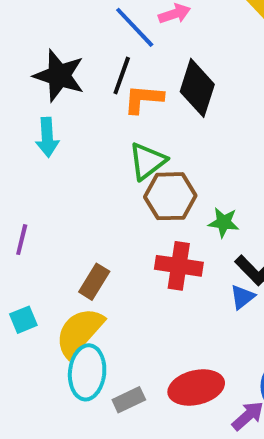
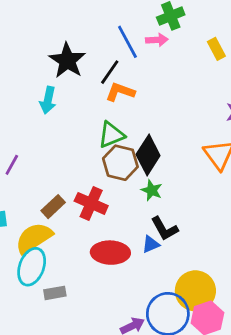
black diamond: (197, 88) -> (148, 155), moved
red cross: (179, 266) -> (91, 203), moved
red ellipse: (196, 387) -> (110, 253), moved

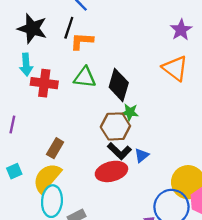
green triangle: (111, 135) -> (85, 77), turned 45
brown hexagon: (120, 163) -> (115, 126), moved
red cross: (91, 203) -> (44, 83), moved
black L-shape: (165, 229) -> (119, 151), moved

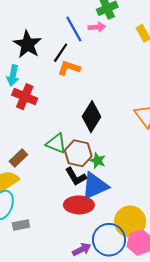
green triangle: (85, 77) -> (56, 143), moved
green star: (130, 112) -> (98, 161), moved
blue triangle: (142, 155) -> (95, 186), size x2.0
red ellipse: (111, 171) -> (79, 205), moved

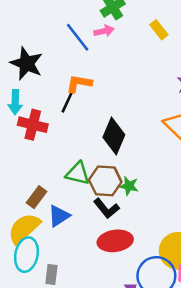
black line: (61, 53) -> (68, 101), moved
blue triangle: (95, 186) -> (59, 216), moved, size x0.7
gray rectangle: (21, 225) -> (51, 275), turned -63

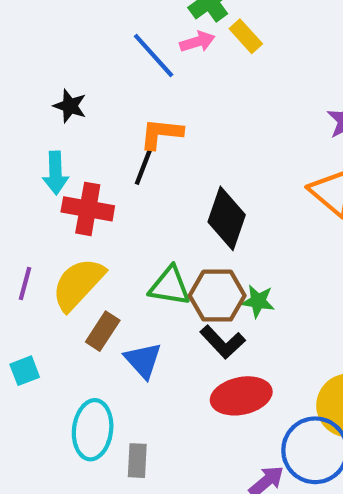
yellow rectangle: (159, 30) -> (246, 36), moved
black star: (26, 63) -> (70, 106), size x0.6
blue triangle: (59, 216) -> (143, 360), turned -35
yellow semicircle: (24, 228) -> (78, 284), moved

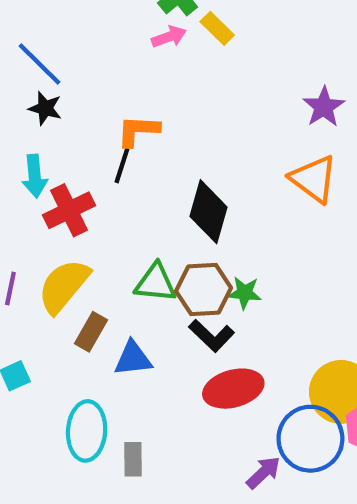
blue line: (154, 55) -> (40, 64), moved
red cross: (88, 209) -> (69, 210), turned -33
blue triangle: (143, 360) -> (133, 359), turned -51

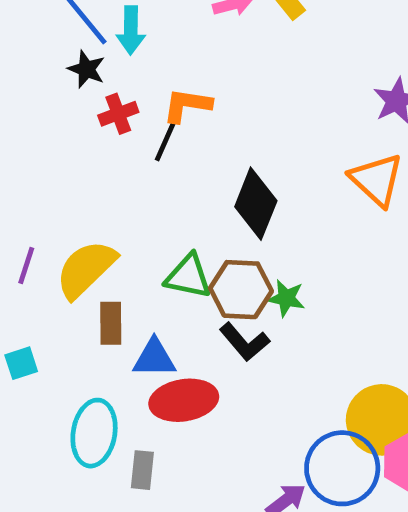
cyan arrow: (35, 176) -> (131, 30), moved
red cross: (69, 210) -> (118, 114), moved, size x0.7
brown rectangle: (91, 332) -> (111, 323), turned -36
red ellipse: (233, 389) -> (184, 400), moved

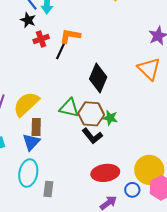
blue triangle: (154, 358) -> (31, 142), moved, turned -48
red ellipse: (184, 400) -> (105, 173), moved
blue circle: (342, 468) -> (132, 190), size x0.5

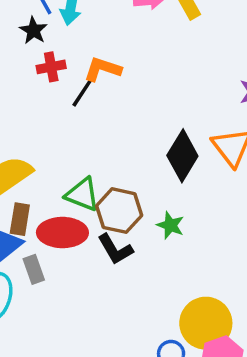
black diamond: (98, 78) -> (182, 156), moved
green star: (110, 118) -> (170, 225), moved
red ellipse: (105, 173) -> (62, 233), moved
gray rectangle: (48, 189) -> (34, 269), moved, turned -35

